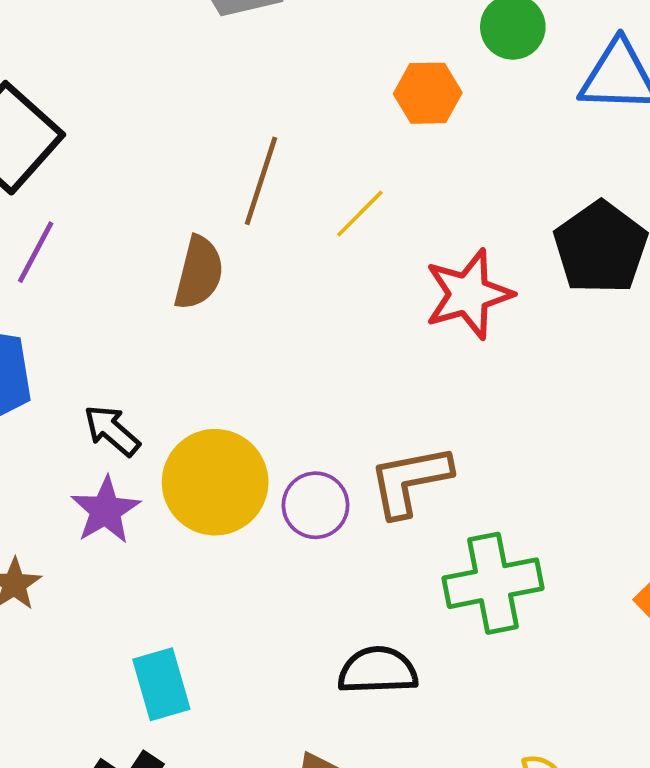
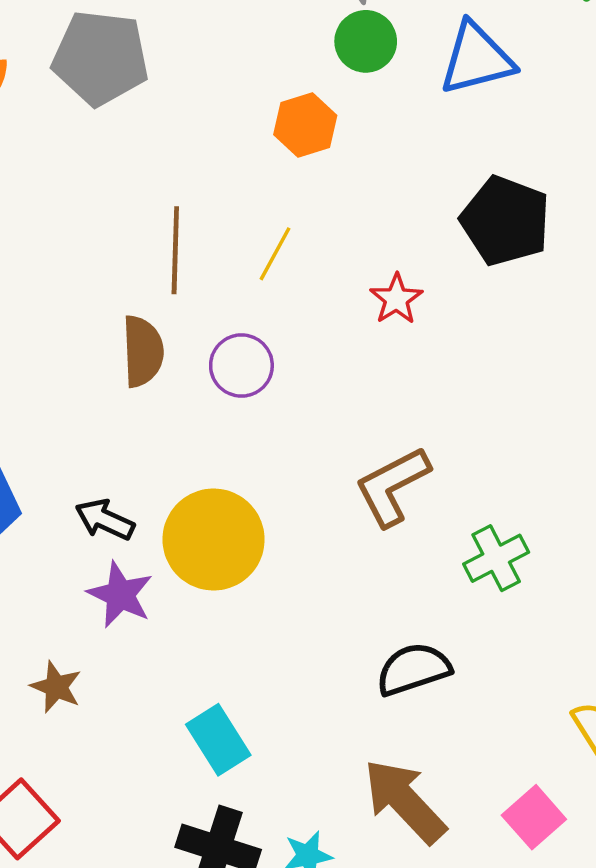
red star: (469, 294) -> (396, 299), size x0.6
purple circle: (316, 505) -> (241, 366), moved
green cross: (493, 583) -> (496, 558), size x0.7

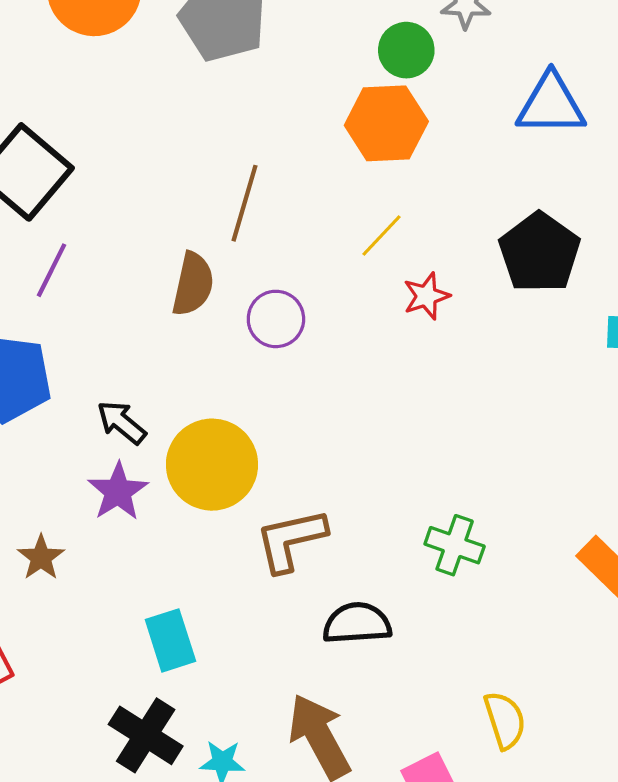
green circle: (366, 41) -> (406, 50), moved
orange hexagon: (305, 125) -> (386, 123), size x1.4
yellow line: (275, 254) -> (381, 236), moved
brown L-shape: (392, 486) -> (291, 540), moved
green cross: (496, 558) -> (455, 545), turned 32

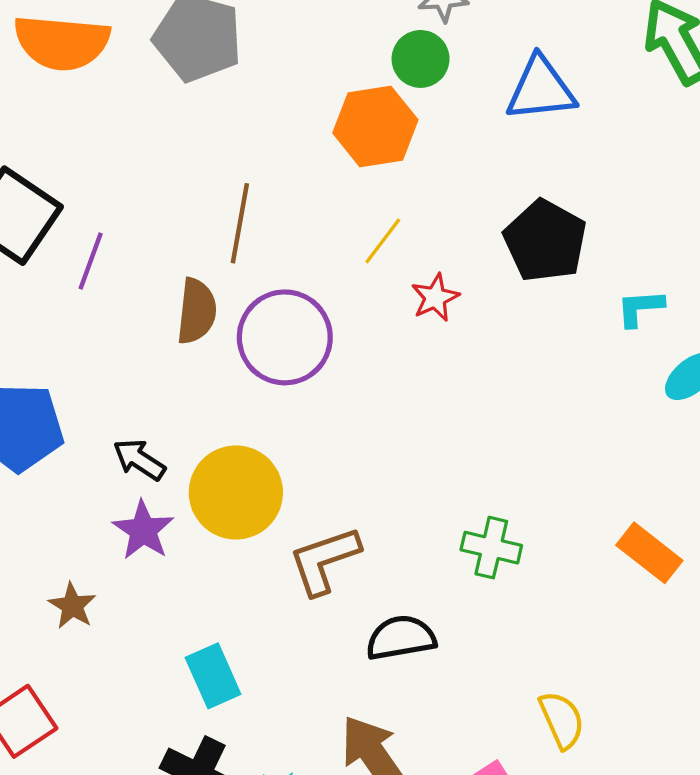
green circle: (406, 50) -> (421, 59), moved
purple line: (51, 270) -> (91, 261), moved
purple circle: (276, 319) -> (285, 337), size x1.6

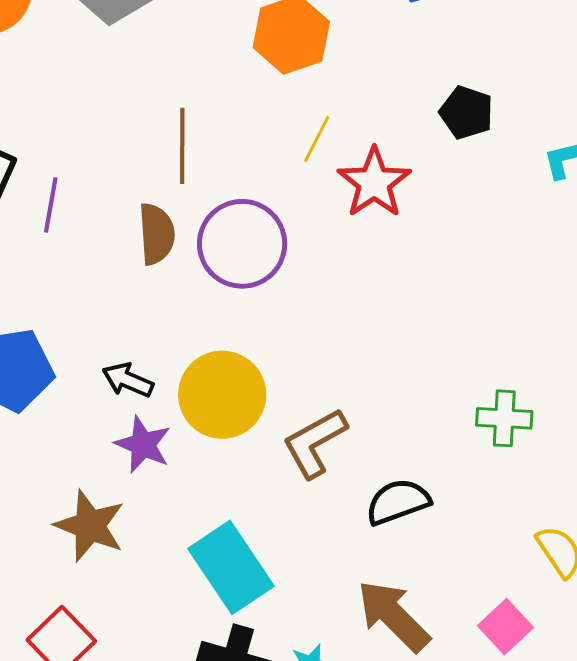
black pentagon: (545, 241) -> (466, 113), size x0.7
red star: (435, 298) -> (374, 183), size x1.6
green cross: (491, 548) -> (504, 418), moved
brown star: (72, 606) -> (90, 526), size x1.6
cyan rectangle: (213, 676) -> (231, 567), size x1.5

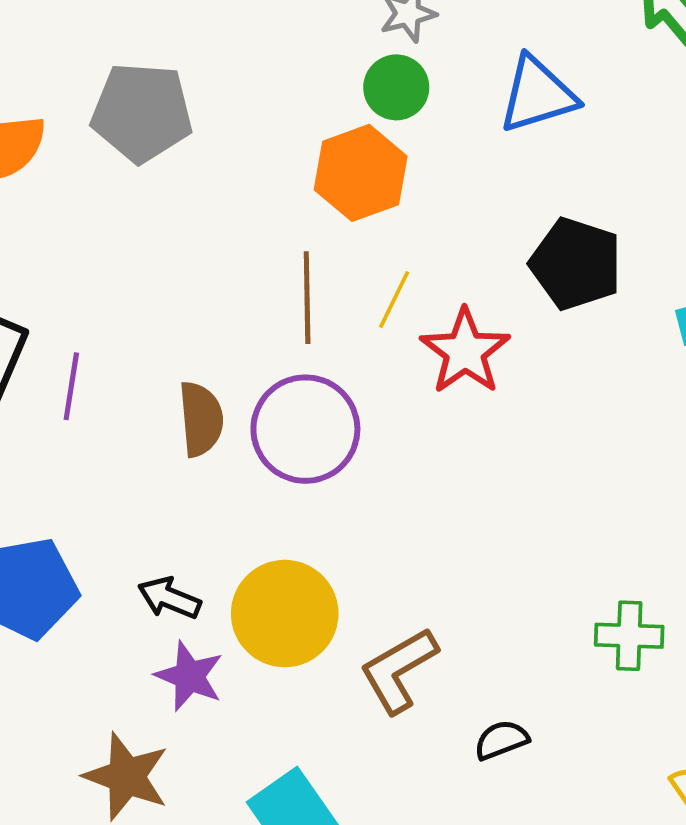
black pentagon: (466, 113) -> (576, 264), size x1.4
brown line: (182, 146) -> (307, 298), moved
black semicircle: (398, 502) -> (501, 740), size x0.7

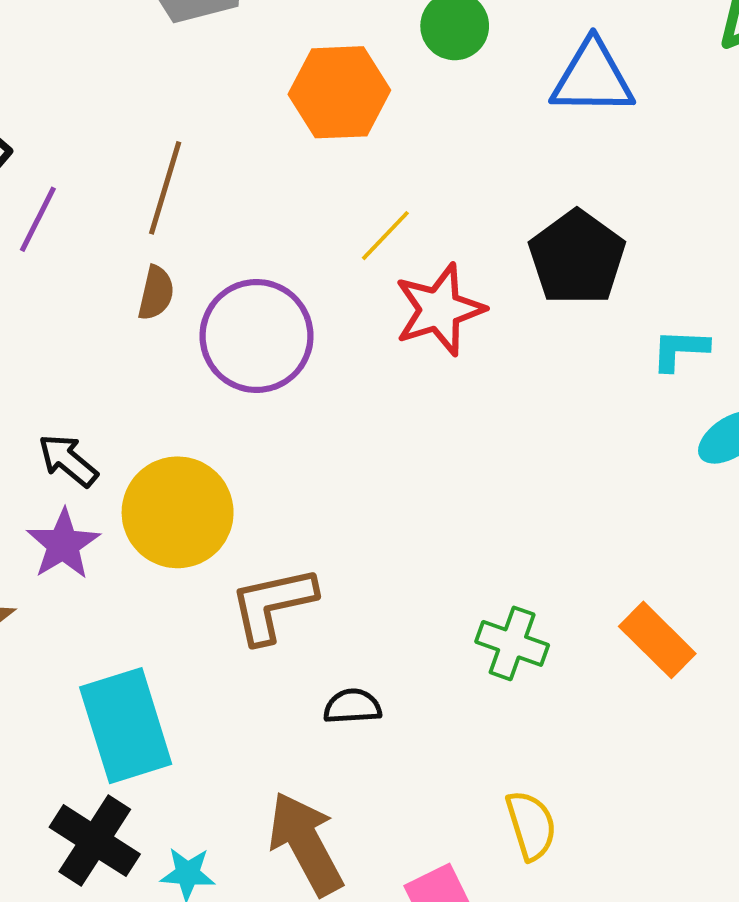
orange hexagon: (361, 173) -> (339, 92), moved
brown line: (307, 298) -> (165, 188), moved
brown semicircle: (201, 419) -> (156, 293), size x0.7

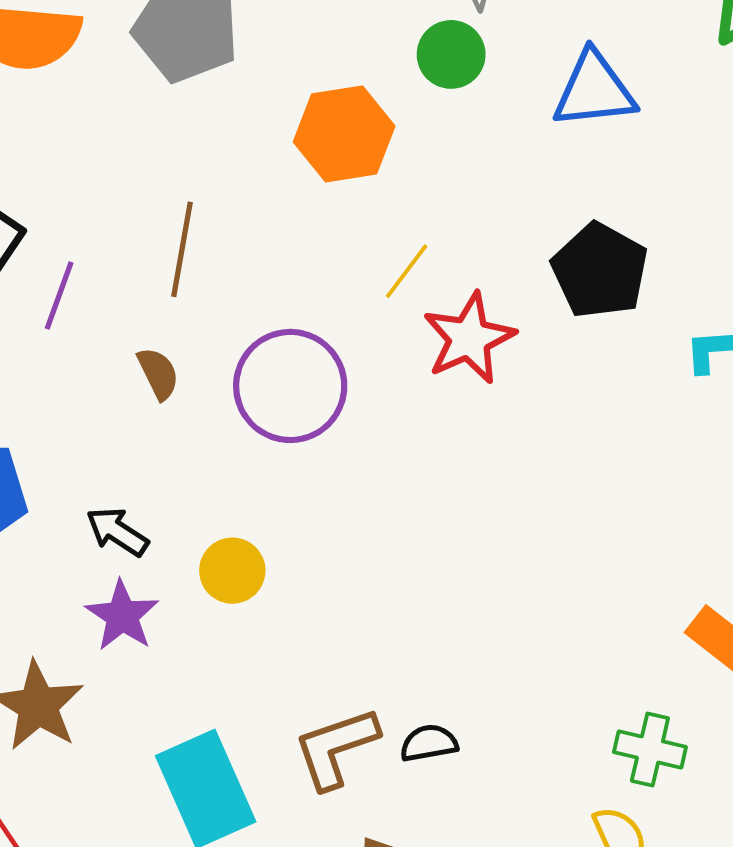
brown semicircle: (156, 293) -> (158, 374), moved, turned -32
yellow circle: (178, 512) -> (232, 571), size x0.6
brown L-shape: (273, 605) -> (336, 748), moved
green cross: (512, 643) -> (650, 750), moved

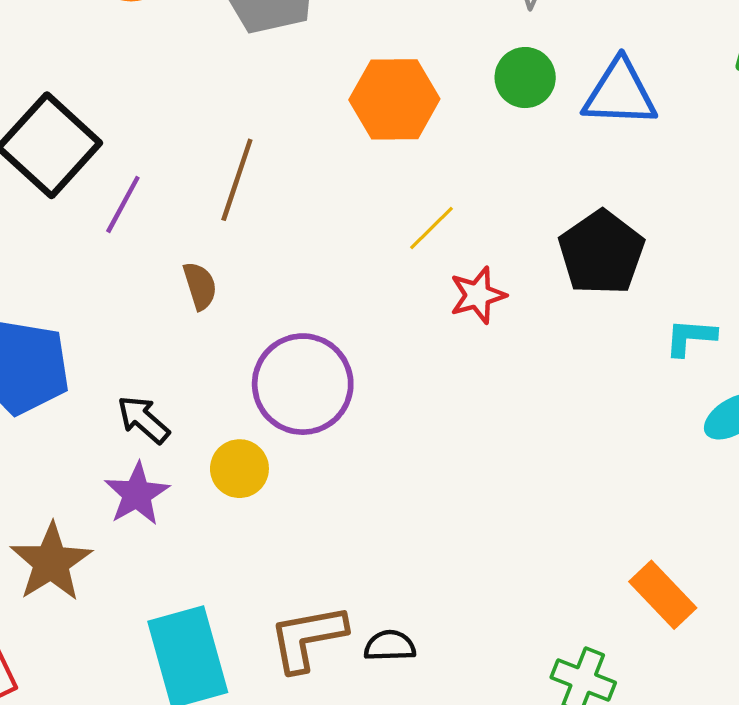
green circle: (451, 54) -> (525, 78), moved
red star: (469, 338) -> (478, 295), size x0.7
purple circle: (290, 386) -> (303, 384), moved

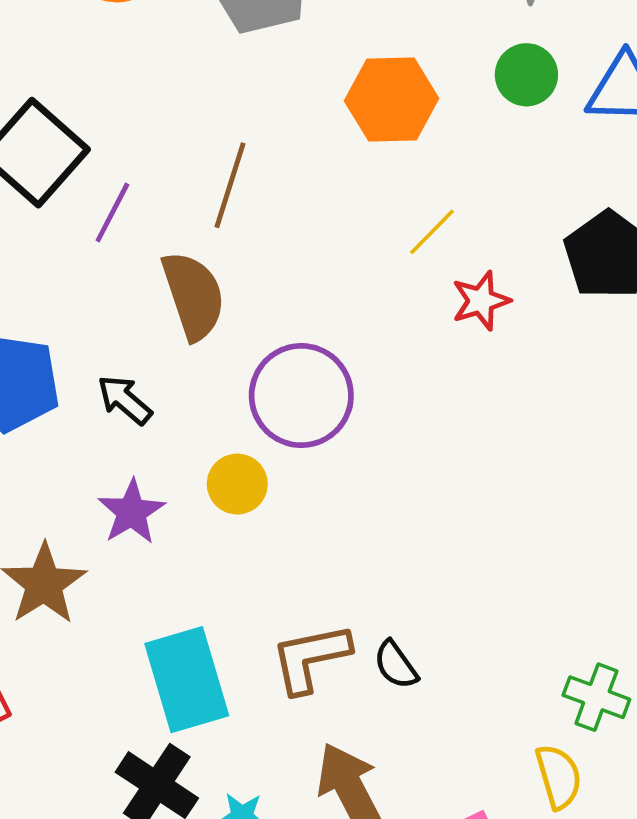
brown semicircle: (200, 286) -> (193, 296), size x1.8
black arrow: (143, 420) -> (125, 400), moved
black semicircle: (390, 646) -> (396, 665), turned -123

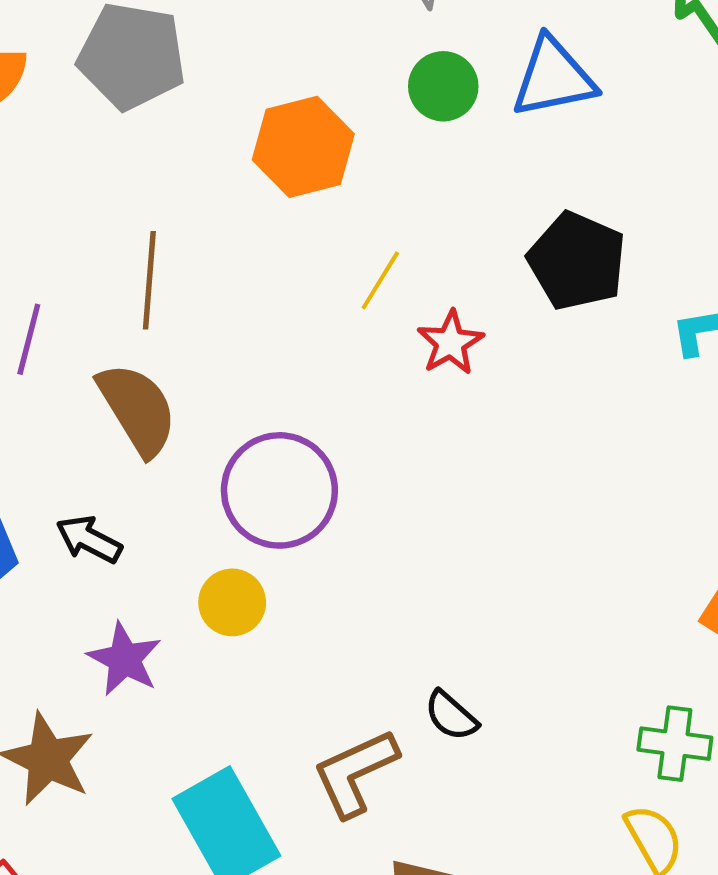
black semicircle: (396, 665) -> (451, 716), moved

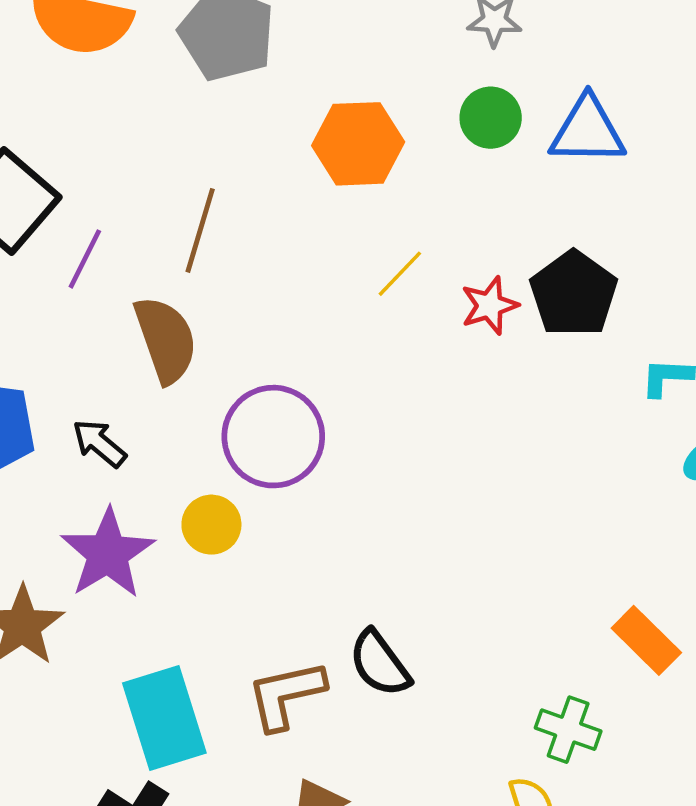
red star: (450, 343) -> (490, 306), moved
purple star: (124, 659) -> (108, 554), size x1.4
black semicircle: (451, 716) -> (380, 663), size x1.4

